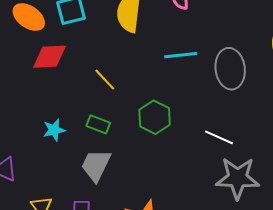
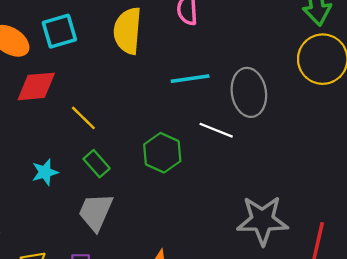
yellow line: (105, 80) -> (83, 118), moved
green rectangle: (98, 124) -> (97, 164), turned 30
white line: (219, 137) -> (216, 130), moved

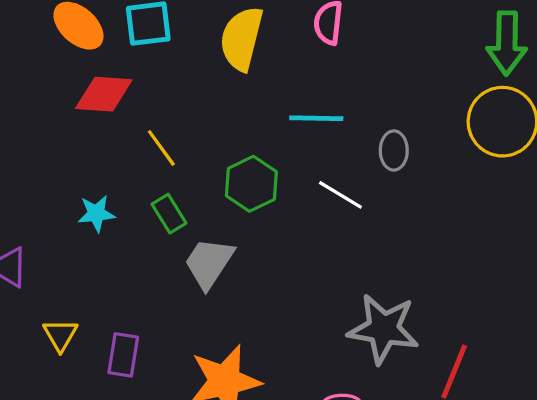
gray ellipse: (249, 92) -> (394, 150), size x0.6
green hexagon: (162, 153) -> (251, 184), moved
gray trapezoid: (96, 212) -> (209, 263), moved

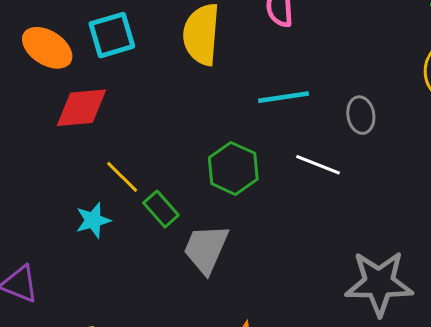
yellow line: (161, 148) -> (122, 177), moved

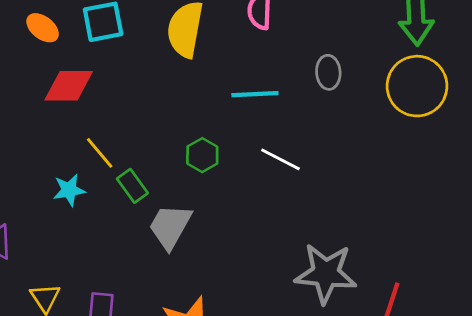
orange ellipse: (47, 48) -> (43, 28), size x0.7
gray ellipse: (361, 115) -> (328, 72), moved
green hexagon: (233, 168) -> (202, 155), size x0.7

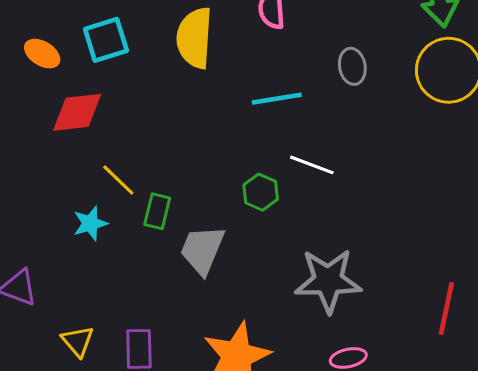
green hexagon: (202, 155) -> (261, 192), moved
green rectangle: (132, 186) -> (157, 211), turned 56
gray star: (326, 273) -> (328, 281), moved

